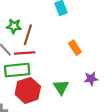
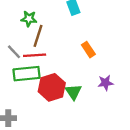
green star: (14, 26) -> (29, 19), moved
red hexagon: (28, 90) -> (52, 87), moved

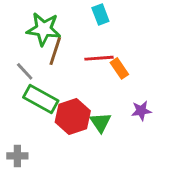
green star: (29, 19) -> (44, 29), size x1.6
red line: (35, 55) -> (99, 58), moved
green rectangle: (27, 74) -> (41, 99), turned 35

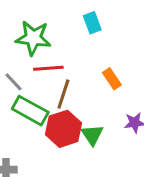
brown line: (55, 51) -> (63, 94), moved
red line: (99, 58) -> (48, 68), moved

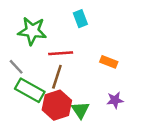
red line: (48, 68) -> (61, 53), moved
orange rectangle: (112, 79) -> (109, 62), moved, turned -35

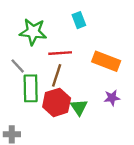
orange rectangle: (109, 62) -> (106, 61), size x1.6
green rectangle: (30, 90) -> (31, 88), turned 60

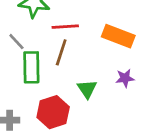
red hexagon: (57, 102) -> (53, 112), moved

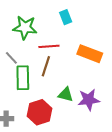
purple star: (125, 78) -> (89, 100), moved, size x1.5
green triangle: (87, 89) -> (66, 94), turned -42

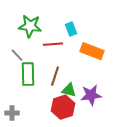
cyan rectangle: (66, 17) -> (71, 29), moved
brown line: (46, 66) -> (55, 76), moved
red hexagon: (40, 112) -> (63, 107), moved

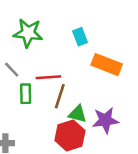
red line: (53, 44) -> (48, 77), moved
green rectangle: (28, 74) -> (26, 94), size x0.7

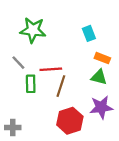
cyan rectangle: (80, 37) -> (89, 33), moved
orange rectangle: (107, 65) -> (102, 58), size x0.6
green triangle: (78, 114) -> (99, 77), moved

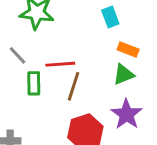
green triangle: (99, 77) -> (124, 75), turned -36
purple star: (101, 107) -> (127, 114), turned -30

